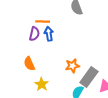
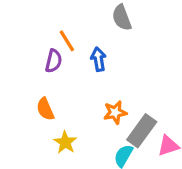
orange line: (43, 21) -> (67, 41), turned 56
blue arrow: (49, 34) -> (98, 59), moved

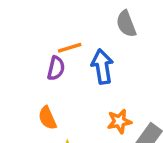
orange line: (67, 41) -> (70, 48), turned -75
blue arrow: (98, 59) -> (102, 67), size x1.4

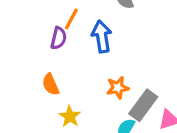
orange line: (70, 48) -> (71, 19), turned -45

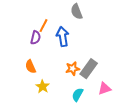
gray rectangle: (143, 105) -> (89, 69), moved

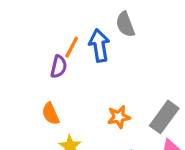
blue arrow: (63, 37) -> (99, 45), moved
gray rectangle: (89, 69) -> (164, 117), moved

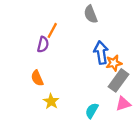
blue arrow: (99, 45) -> (101, 53), moved
orange star: (119, 117) -> (114, 63), moved

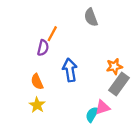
blue arrow: (101, 53) -> (70, 70), moved
yellow star: (51, 101) -> (37, 105), moved
pink triangle: (123, 104) -> (103, 107), moved

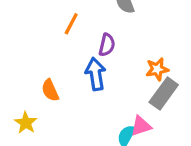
purple semicircle: (43, 48) -> (107, 45), moved
yellow star: (37, 105) -> (26, 123), moved

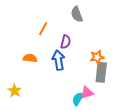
orange semicircle: (50, 90) -> (30, 58), moved, turned 120
gray rectangle: (164, 94) -> (101, 72), turned -30

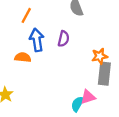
orange line: (43, 29) -> (26, 15), moved
blue arrow: (58, 60) -> (37, 40), moved

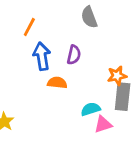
orange semicircle: (23, 57) -> (57, 83), moved
cyan semicircle: (78, 104) -> (91, 109), moved, turned 42

